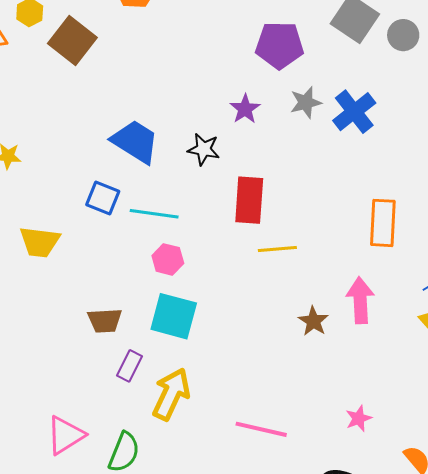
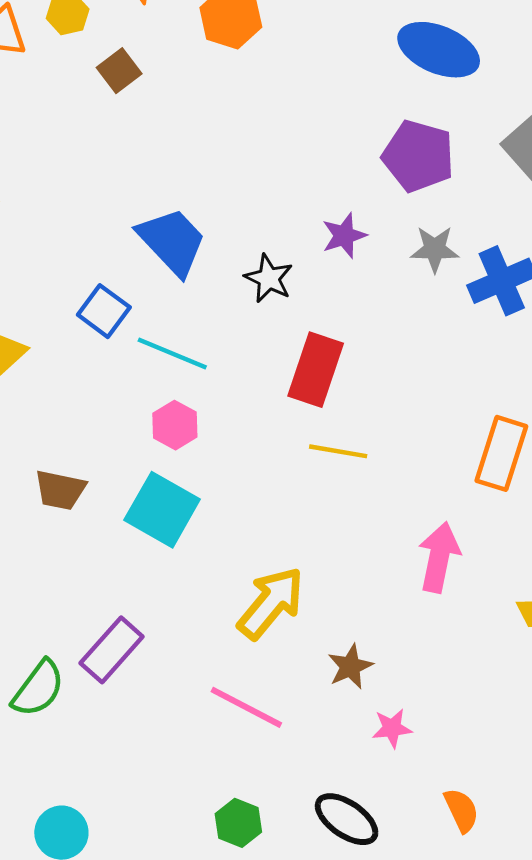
brown square: (72, 40) -> (119, 71), size x0.6
brown star: (313, 321) -> (350, 667), moved
purple rectangle: (129, 366) -> (112, 650), moved, size x1.4
yellow arrow: (171, 394) -> (271, 603), moved

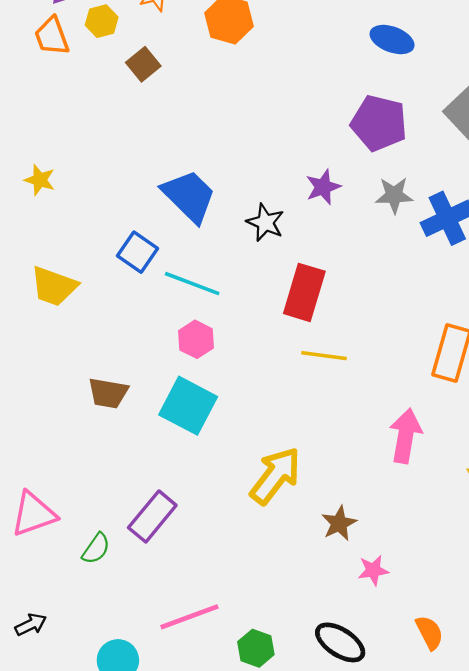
blue ellipse: (439, 50) -> (392, 40), size x0.7
green semicircle: (38, 689) -> (96, 549), size x0.7
pink line: (246, 707) -> (189, 617), moved, turned -46

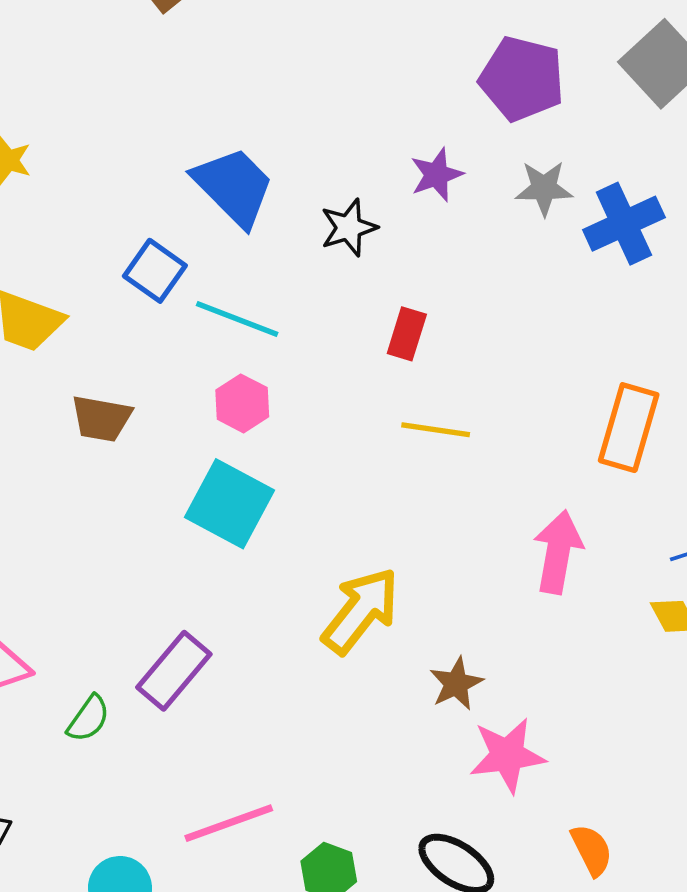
black star: (265, 222) -> (349, 228), turned 30
red rectangle: (304, 292) -> (407, 334), size x0.6
brown trapezoid: (108, 393) -> (101, 418), moved
pink star: (373, 570) -> (507, 755), size x1.6

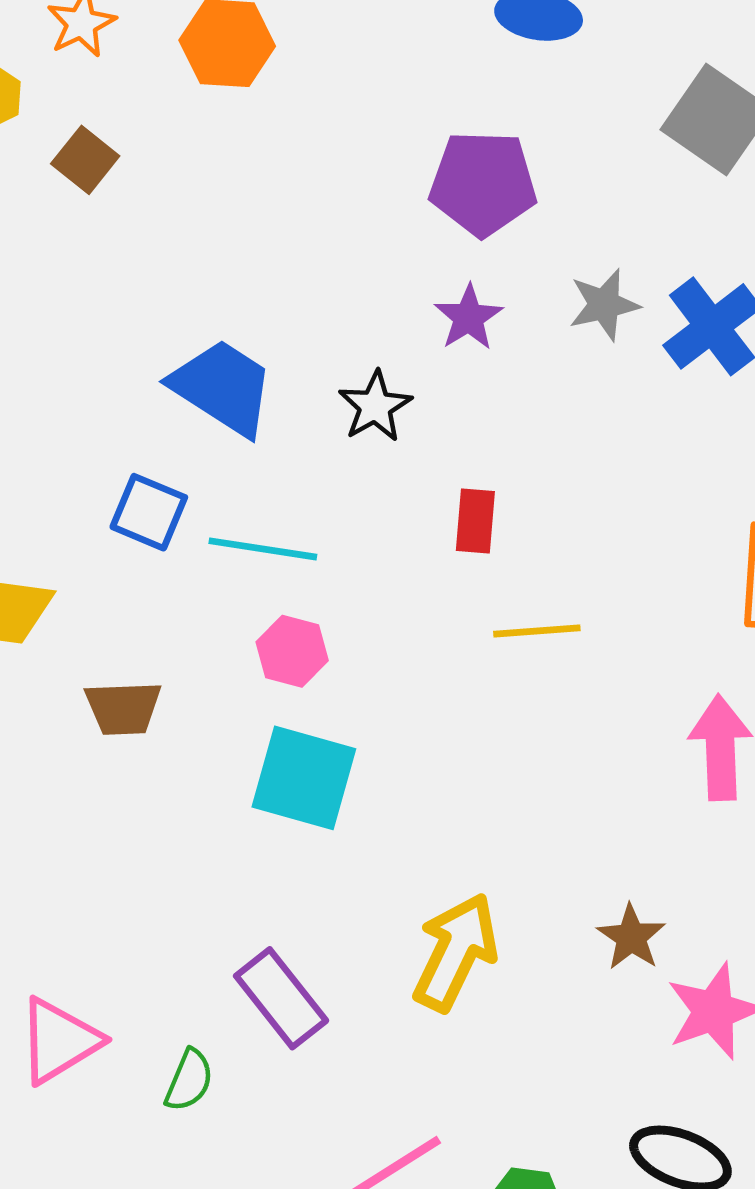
purple pentagon: (522, 79) -> (483, 183), moved
yellow arrow: (361, 611) -> (456, 952), moved
purple rectangle: (174, 671) -> (281, 998), turned -66

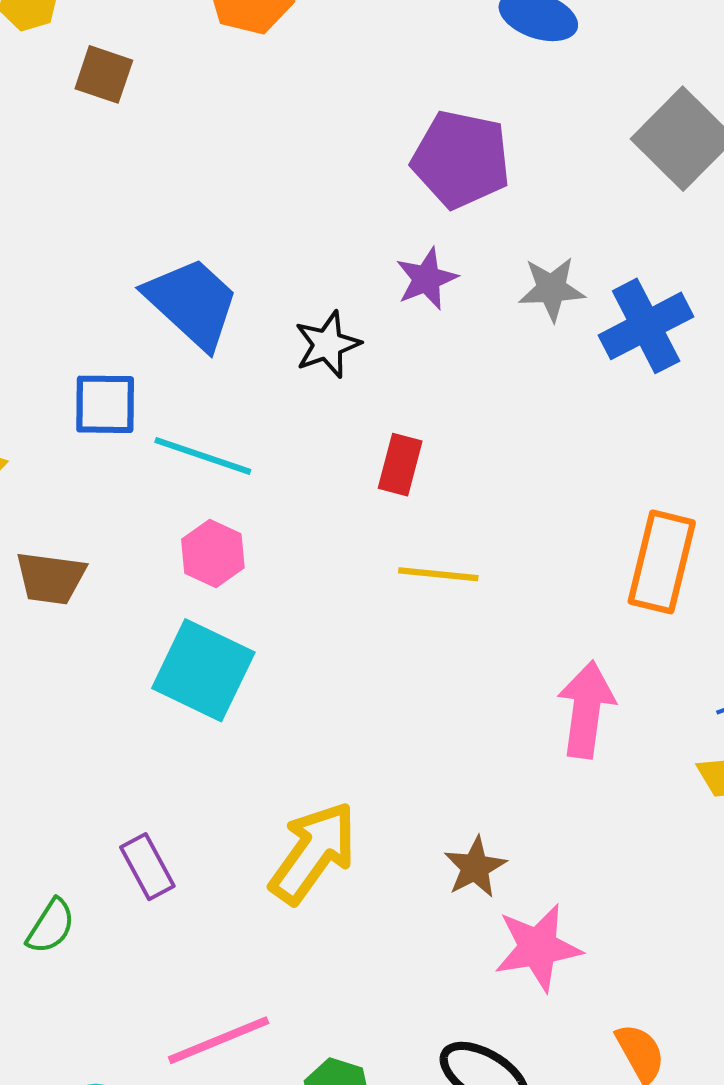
brown square: (85, 160) -> (104, 74), turned -30
blue square: (149, 512) -> (105, 404), turned -32
purple rectangle: (281, 998) -> (147, 867), size x0.7

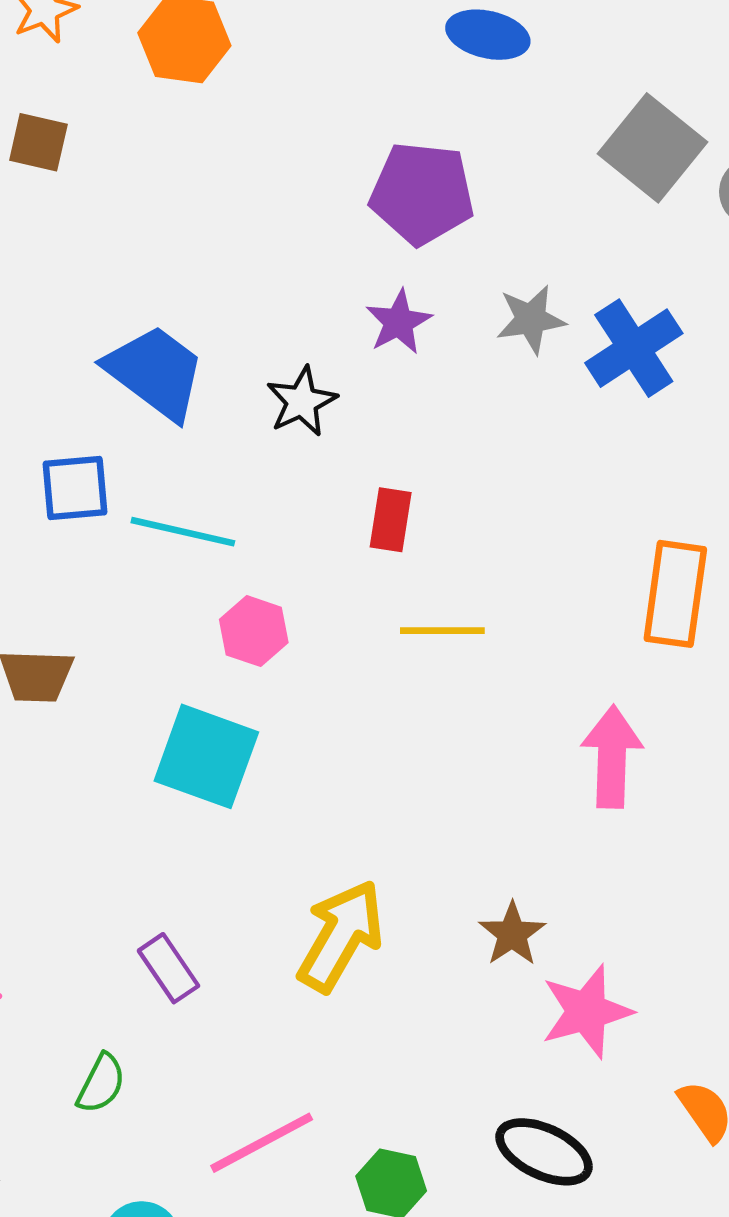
pink hexagon: (213, 553) -> (254, 631), moved
green semicircle: (51, 926) -> (101, 1083), moved

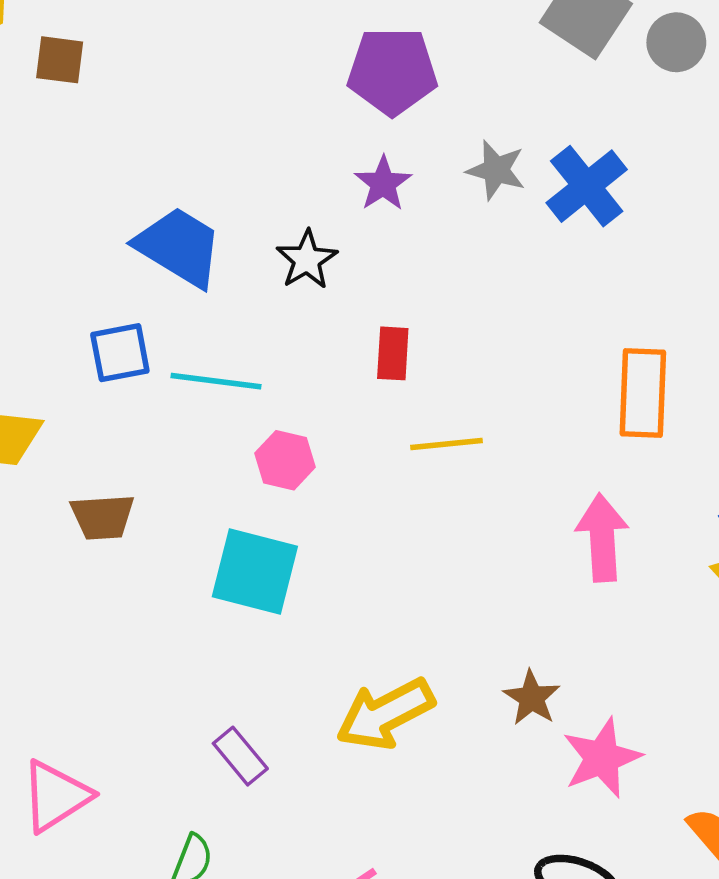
gray star: (531, 319) -> (496, 170), turned 30
yellow arrow: (341, 936) -> (385, 714), turned -142

